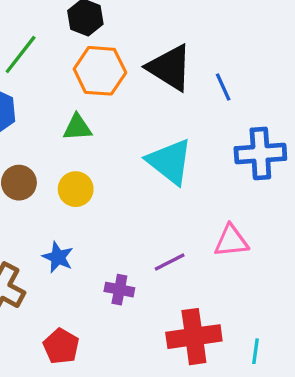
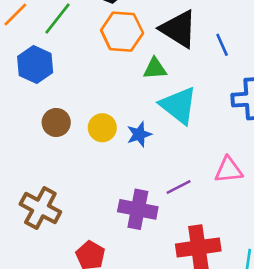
green triangle: (77, 128) -> (155, 69), moved
blue star: (58, 257) -> (139, 134), moved, turned 30
purple cross: (119, 290) -> (138, 209), size x1.6

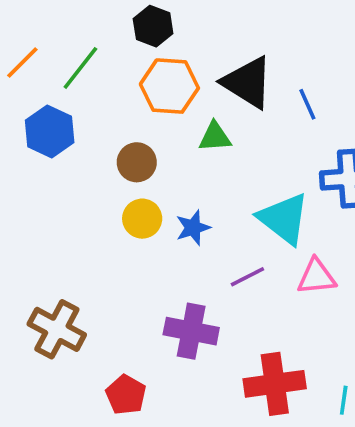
cyan triangle: (179, 105) -> (284, 219), moved
brown circle: (56, 122) -> (137, 162), moved
purple line: (179, 187) -> (247, 277), moved

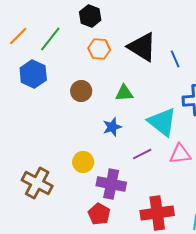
orange hexagon: (169, 86) -> (99, 49), size x0.7
green triangle: (215, 137) -> (124, 93), moved
yellow circle: (142, 219) -> (83, 162), moved
red pentagon: (126, 395) -> (99, 214), moved

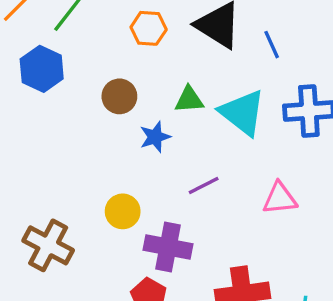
cyan triangle: (162, 122) -> (242, 113), moved
blue star: (112, 127) -> (155, 137), moved
purple line: (142, 154) -> (204, 185), moved

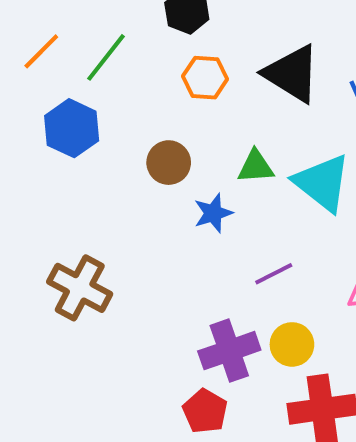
yellow circle: (123, 211) -> (292, 344), moved
brown cross: (48, 245) -> (80, 288), moved
purple cross: (168, 247) -> (229, 351), turned -30

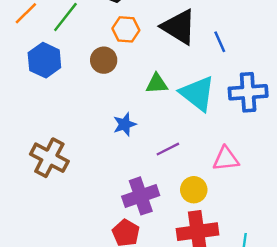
brown circle: (169, 163) -> (104, 60), moved
blue star: (213, 213) -> (125, 124), moved
yellow circle: (292, 344) -> (194, 190), moved

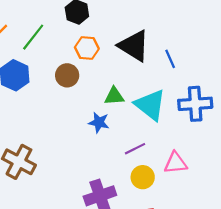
blue star: (125, 124) -> (99, 122), moved, turned 30
purple line: (168, 149) -> (135, 149), moved
yellow circle: (194, 190) -> (143, 177), moved

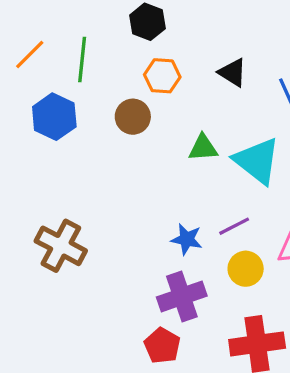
green line: (33, 37) -> (82, 59), turned -32
black triangle: (134, 46) -> (233, 73), size x0.6
blue star: (99, 122) -> (187, 239), moved

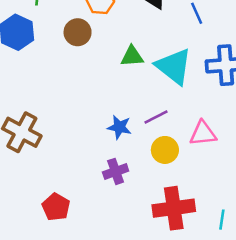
purple cross: (182, 296) -> (116, 171), size x0.7
red pentagon: (162, 346) -> (56, 207), moved

